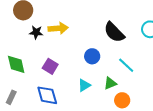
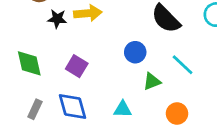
green triangle: (110, 83) -> (152, 81), moved
cyan triangle: (84, 85) -> (123, 109), moved, turned 32
gray rectangle: (11, 97) -> (35, 109), moved

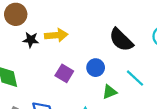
purple square: (77, 66) -> (64, 73), moved

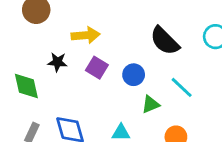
black star: (31, 40) -> (57, 62), moved
purple square: (64, 73) -> (97, 68), moved

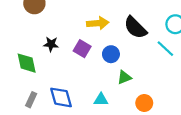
yellow arrow: (86, 35) -> (98, 23), moved
cyan line: (182, 87) -> (165, 49), moved

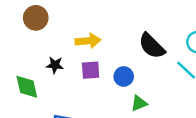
yellow arrow: (98, 23) -> (88, 41), moved
purple square: (82, 49) -> (91, 70), turned -35

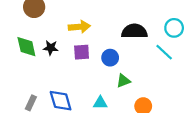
black semicircle: (152, 46) -> (134, 31), turned 135
green diamond: (27, 87) -> (26, 47), moved

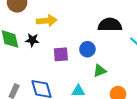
yellow arrow: (79, 27) -> (47, 21), moved
purple square: (82, 52) -> (61, 54), moved

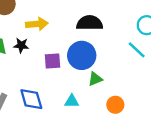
black semicircle: (110, 25) -> (90, 23), moved
blue circle: (87, 49) -> (82, 55), size x1.6

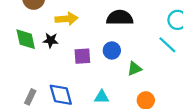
blue circle: (82, 55) -> (112, 51), size x0.6
green triangle: (95, 79) -> (134, 69), moved

